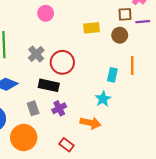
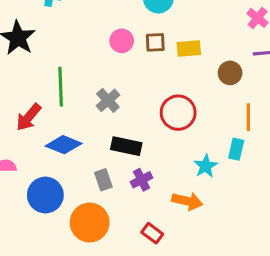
brown square: (125, 14) -> (155, 42), moved
yellow rectangle: (92, 28) -> (189, 48), moved
red circle: (62, 62) -> (178, 113), moved
cyan rectangle: (112, 75) -> (236, 149), moved

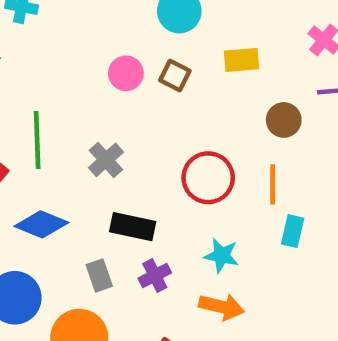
brown square: (155, 42) -> (175, 76), turned 30
yellow rectangle: (189, 48) -> (241, 60), moved
orange line: (248, 117) -> (273, 184), moved
cyan star: (206, 166) -> (221, 256), moved, turned -30

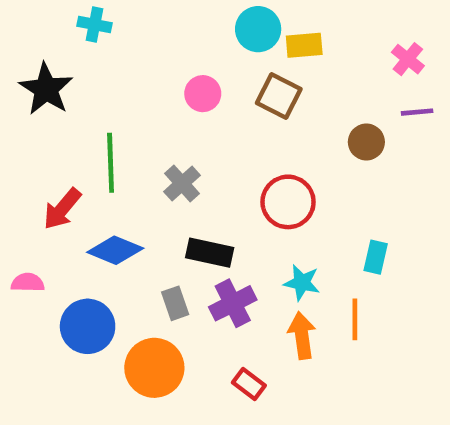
yellow rectangle: (241, 60) -> (304, 45), moved
brown square: (175, 76) -> (279, 96), moved, size x1.4
orange line: (273, 184) -> (355, 319), moved
purple cross: (155, 276) -> (233, 303), size x1.4
orange arrow: (221, 307) -> (302, 336), turned -111

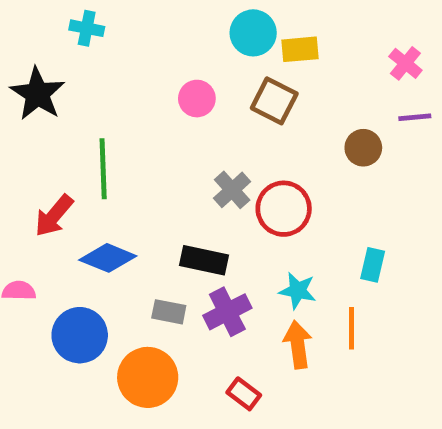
gray cross: (182, 183) -> (232, 190), moved
gray rectangle: (175, 303) -> (169, 312), turned -60

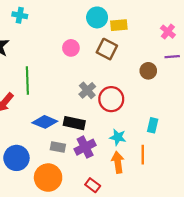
blue diamond: (108, 258) -> (45, 122), moved

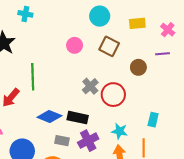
yellow rectangle: (119, 25) -> (137, 23), moved
purple line: (172, 57) -> (162, 54), moved
brown circle: (148, 71) -> (138, 67), moved

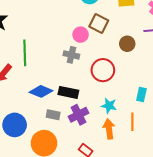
pink circle: (75, 45) -> (81, 35), moved
gray cross: (90, 86) -> (71, 55), moved, turned -35

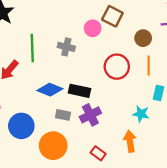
gray cross: (71, 55) -> (66, 47), moved
cyan star: (109, 106) -> (141, 114), moved
orange line: (132, 122) -> (149, 66), moved
orange arrow: (109, 129) -> (130, 141), moved

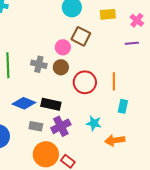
brown circle: (143, 38) -> (61, 67), moved
cyan star: (141, 114) -> (94, 123), moved
orange arrow: (130, 141) -> (115, 140), moved, turned -90
orange circle: (53, 146) -> (46, 154), moved

